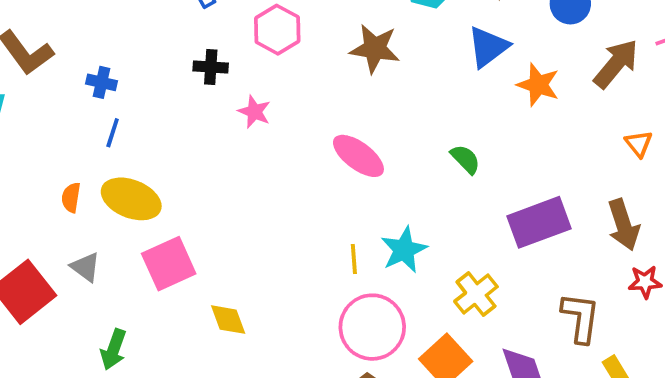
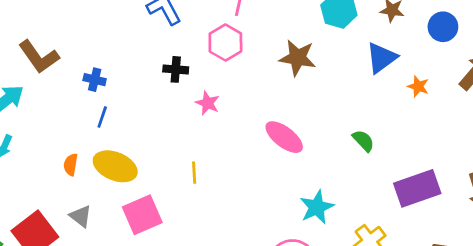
orange star: (538, 85) -> (418, 86), size x0.7
yellow line: (354, 259) -> (194, 173), moved

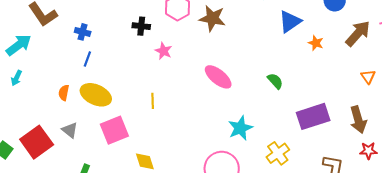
brown star: (298, 58) -> (212, 18), moved

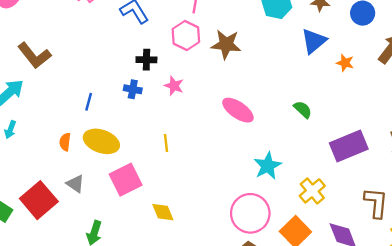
blue cross: (83, 32) -> (133, 89), moved

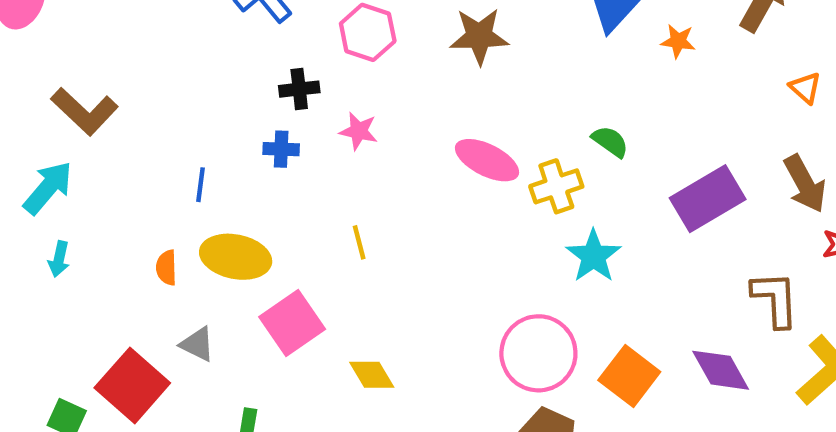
brown star: (226, 44) -> (479, 36), moved
cyan star: (268, 166) -> (593, 256), moved
yellow cross: (312, 191) -> (556, 186), moved, turned 30

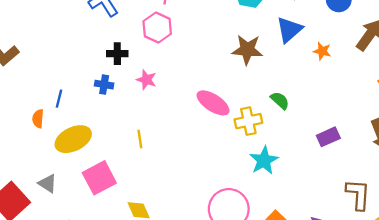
brown star: (479, 36) -> (247, 50), moved
purple rectangle: (708, 199) -> (328, 137), size x0.6
yellow ellipse: (236, 257) -> (73, 139), turned -44
orange semicircle: (166, 268) -> (38, 119), moved

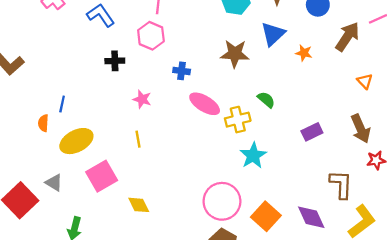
pink star: (146, 80) -> (142, 99), moved
blue cross: (104, 85) -> (182, 71), moved

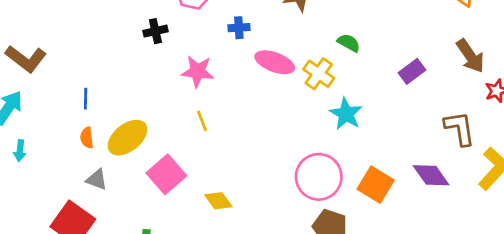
pink star: (142, 99) -> (198, 71), size x1.4
blue line: (62, 104) -> (86, 99), moved
yellow cross: (238, 120) -> (319, 74), turned -30
orange semicircle: (43, 123) -> (87, 138), moved
gray triangle: (54, 183) -> (97, 180), moved

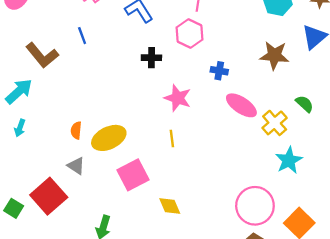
blue line: (86, 99) -> (82, 36), moved, turned -35

